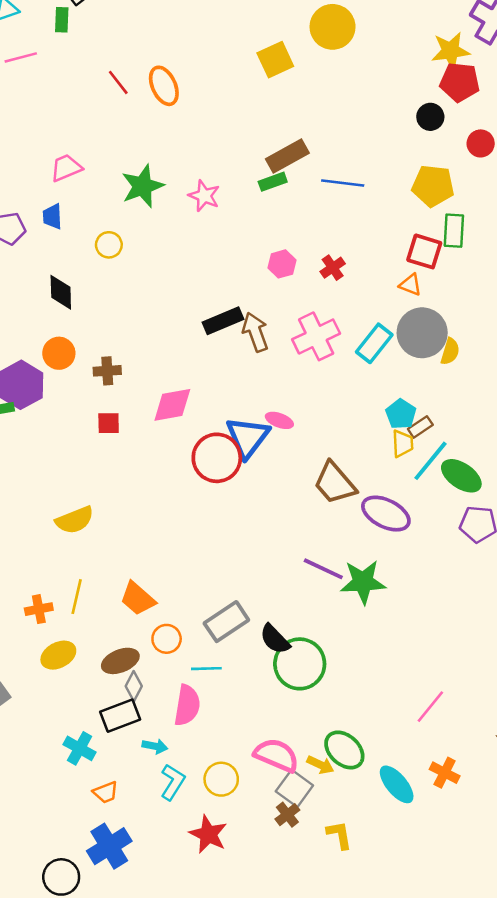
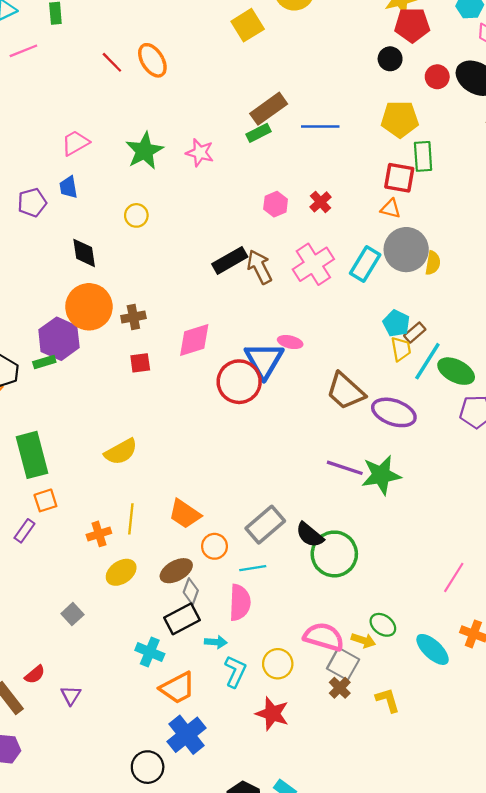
yellow circle: (109, 245) -> (136, 215), moved
orange circle: (59, 353) -> (89, 307), size x1.6
green ellipse: (344, 750) -> (383, 625), size x0.7
orange trapezoid: (106, 792) -> (177, 688), size x1.6

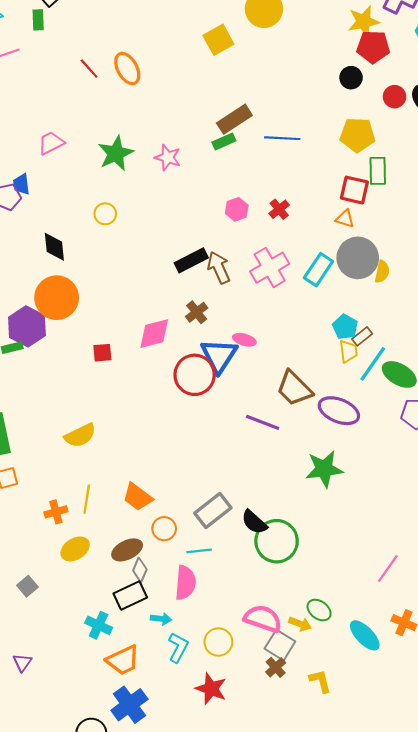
blue trapezoid: (68, 187) -> (21, 184), moved
brown cross: (133, 317) -> (197, 312), moved, turned -30
purple line: (345, 468) -> (263, 422), moved

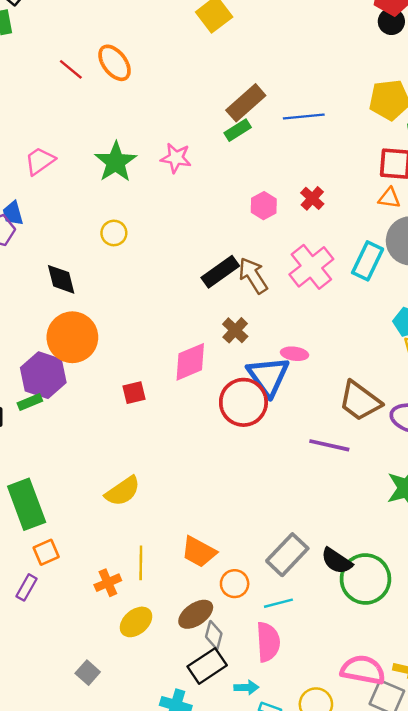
black circle: (351, 78) -> (391, 21), moved

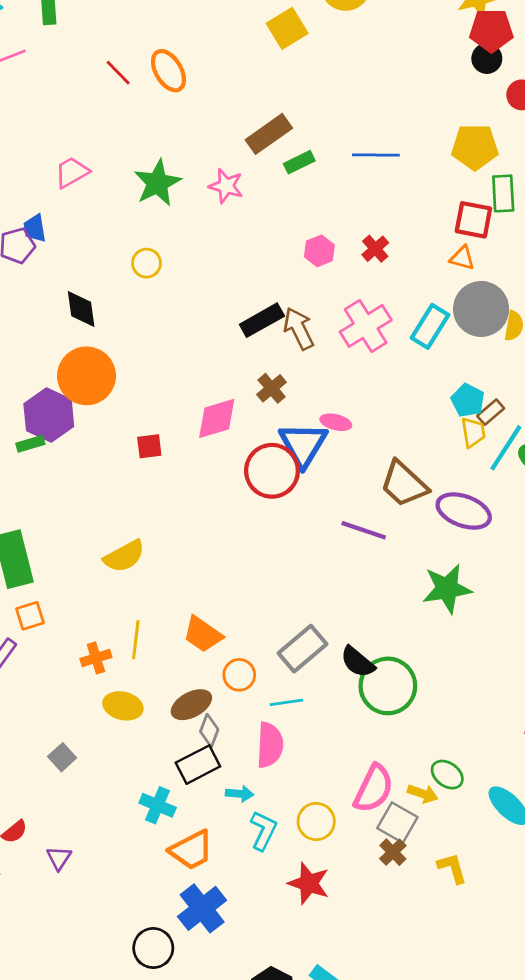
brown rectangle: (246, 103) -> (269, 134), moved
yellow ellipse: (136, 622) -> (123, 706), turned 48
pink semicircle: (363, 670) -> (374, 789), turned 99

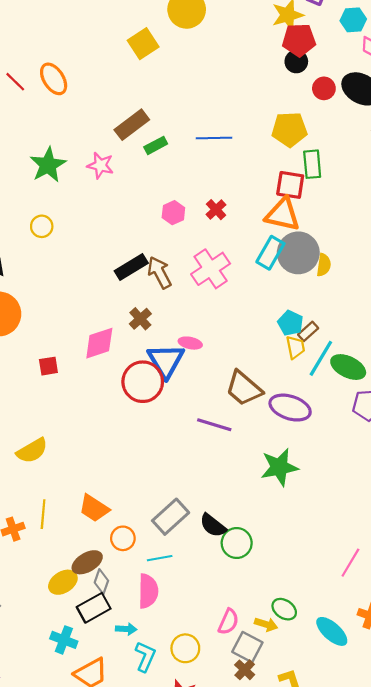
orange triangle: (462, 258) -> (283, 214), size x1.8
cyan rectangle: (430, 326) -> (270, 253), moved
green circle: (388, 686) -> (237, 543), size x0.7
yellow ellipse: (123, 706) -> (63, 582), moved, turned -44
pink semicircle: (374, 789) -> (228, 622), size x0.7

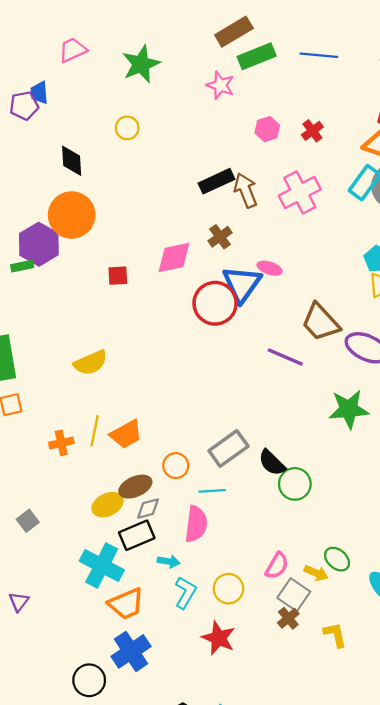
green rectangle: (156, 145) -> (257, 56), size x1.5
pink star: (100, 165) -> (220, 85), moved
orange trapezoid: (94, 508) -> (126, 434), moved, turned -68
gray diamond: (101, 582) -> (148, 509), turned 50
cyan cross: (64, 640) -> (102, 565), size x1.5

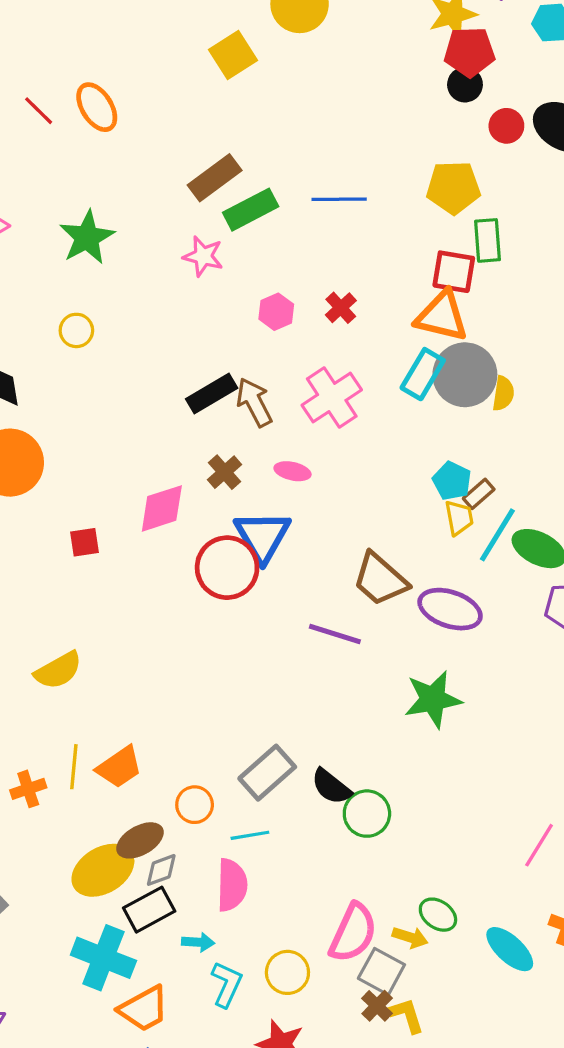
pink ellipse: (270, 268) -> (292, 471), moved
yellow ellipse: (107, 505) -> (103, 870), size x1.4
pink semicircle: (277, 566) -> (353, 933), size x1.5
yellow L-shape: (335, 635) -> (407, 1015), moved

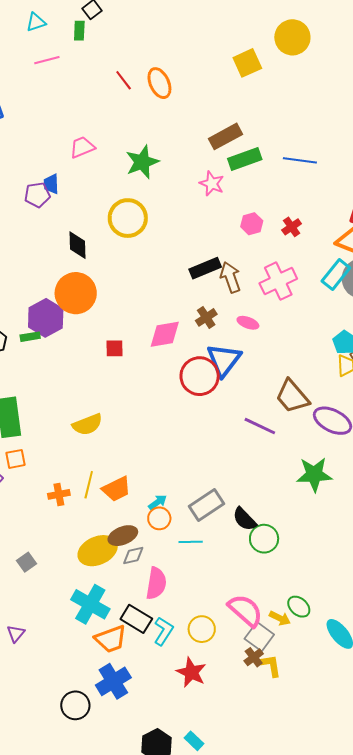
yellow circle: (76, 330) -> (128, 218), size x1.8
pink semicircle: (232, 885) -> (156, 583), moved
black rectangle: (149, 910) -> (136, 619), moved, turned 52
pink semicircle: (353, 933) -> (245, 610), turned -81
cyan arrow: (198, 942) -> (158, 502), moved, turned -48

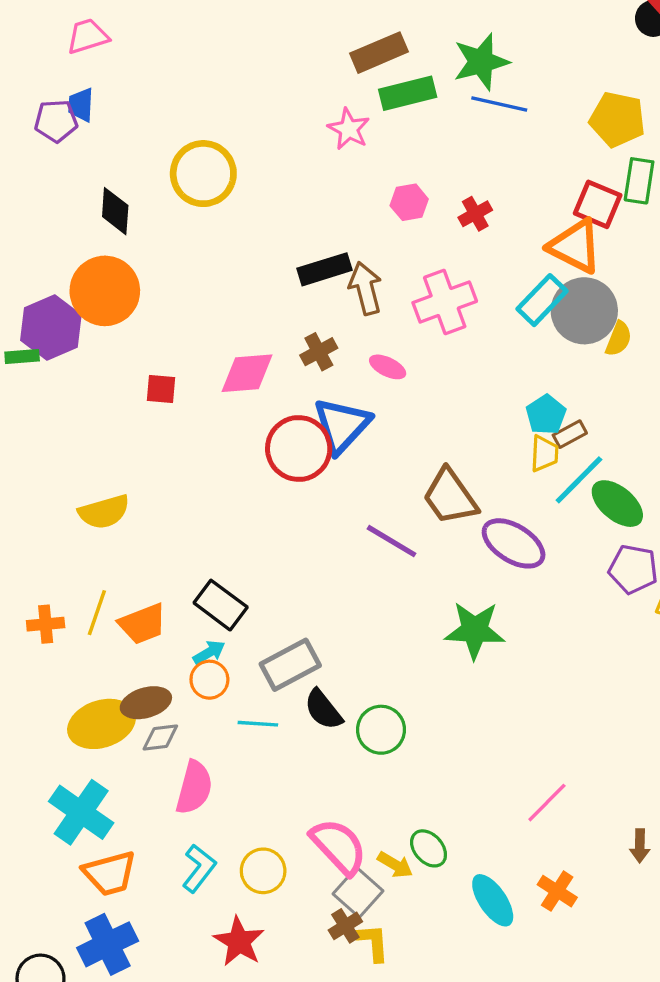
pink trapezoid: (82, 147) -> (88, 36), moved
green star: (142, 162) -> (481, 62), moved
black semicircle: (245, 519) -> (323, 710), moved
black rectangle: (136, 619) -> (221, 605), moved

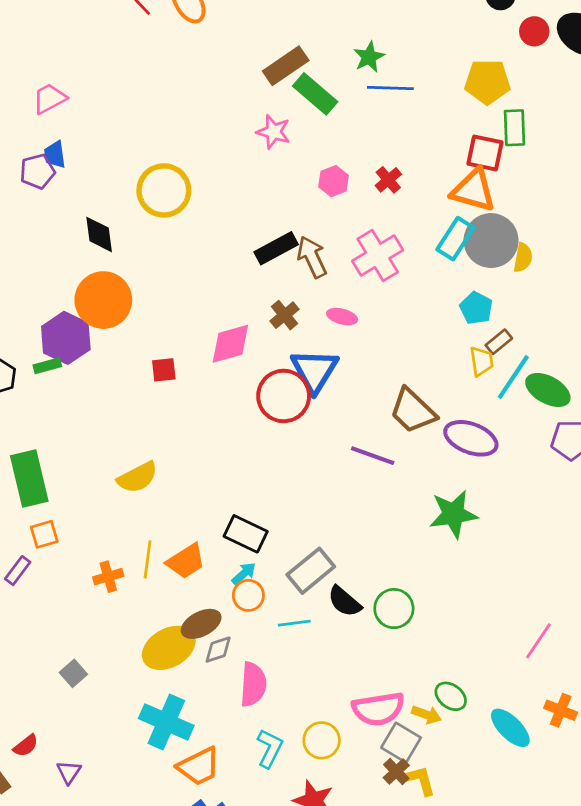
green star: (481, 62) -> (369, 57), size x0.7
green rectangle: (408, 93) -> (315, 94), turned 66
cyan pentagon: (546, 415) -> (476, 308), moved
pink semicircle: (339, 847) -> (378, 709), turned 135

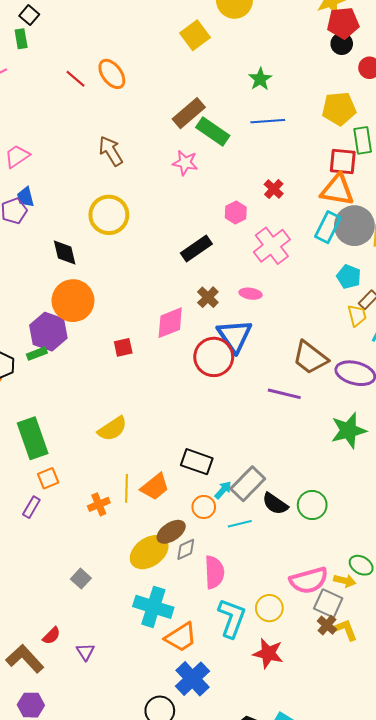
green star: (369, 57) -> (260, 79), moved
pink hexagon: (334, 181) -> (236, 213), moved
brown arrow: (312, 257) -> (111, 151), moved
cyan arrow: (244, 574) -> (223, 490), moved
cyan L-shape: (270, 748) -> (232, 618), size x1.4

